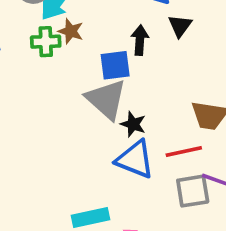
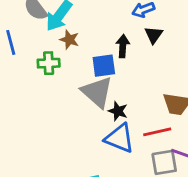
green cross: (46, 42) -> (49, 63), moved

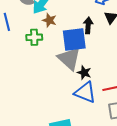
blue square: (104, 66) -> (74, 39), size x1.4

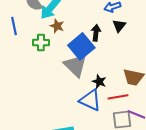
blue square: (74, 39) -> (81, 46), turned -35
black star: (84, 73) -> (99, 82), moved

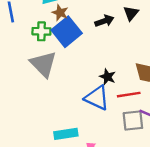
black arrow: (96, 33) -> (104, 21), turned 63
blue square: (81, 46) -> (67, 32), moved
gray triangle: (75, 65) -> (43, 64), moved

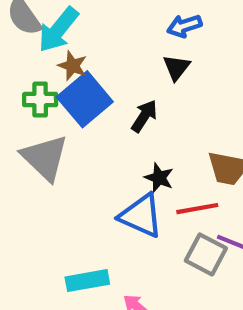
black triangle: (131, 13) -> (176, 67), moved
black arrow: (104, 21) -> (144, 116), moved, turned -36
gray square: (133, 120) -> (206, 254), turned 35

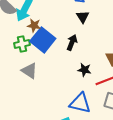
gray triangle: (45, 158) -> (29, 71), size x0.7
blue triangle: (141, 216) -> (80, 103), moved

